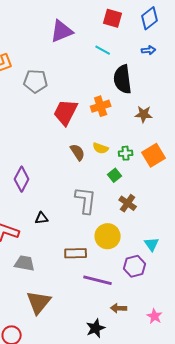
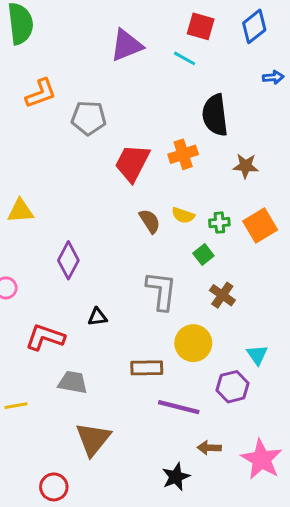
cyan line: (103, 50) -> (185, 58), moved
blue arrow: (149, 50) -> (273, 77), moved
pink star: (155, 316) -> (262, 459), size x1.8

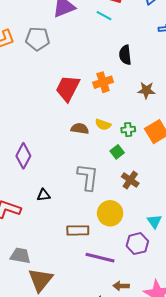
black semicircle: (215, 115) -> (125, 55), size x0.7
gray pentagon: (89, 118) -> (37, 39), moved
brown semicircle: (150, 221) -> (80, 129), turned -48
gray trapezoid: (73, 382) -> (20, 256), moved

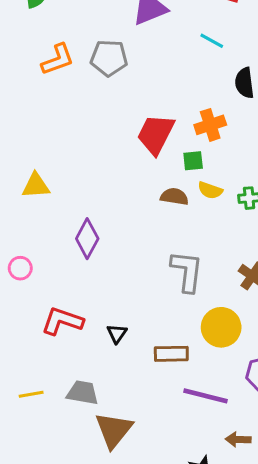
cyan line: (104, 16) -> (212, 41), moved
green square: (117, 152) -> (193, 161), moved, turned 32
black triangle: (44, 195) -> (117, 334), moved, turned -48

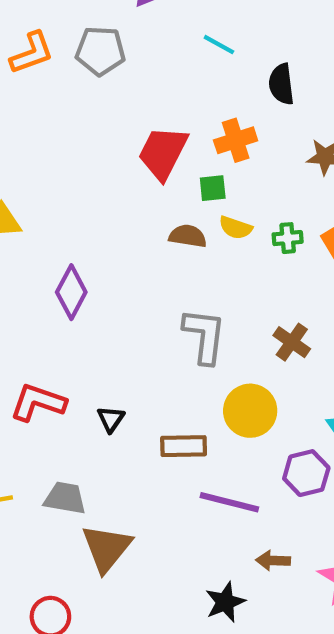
cyan line: (212, 41) -> (219, 45), moved

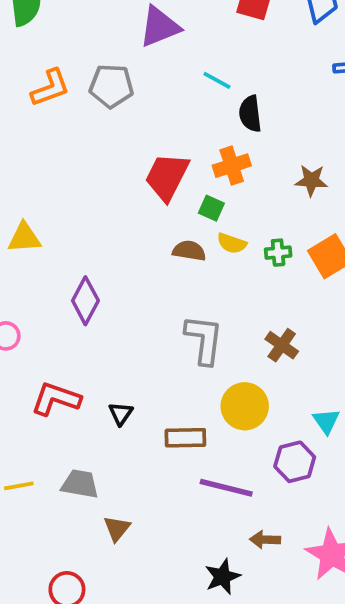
black semicircle: (281, 84) -> (250, 114), moved
green square: (213, 188) -> (211, 208), turned 30
brown triangle: (107, 548) -> (117, 528), size x0.6

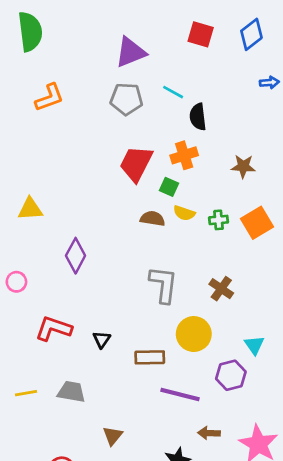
gray pentagon: (111, 86) -> (126, 99), moved
brown triangle: (117, 528) -> (113, 436), moved

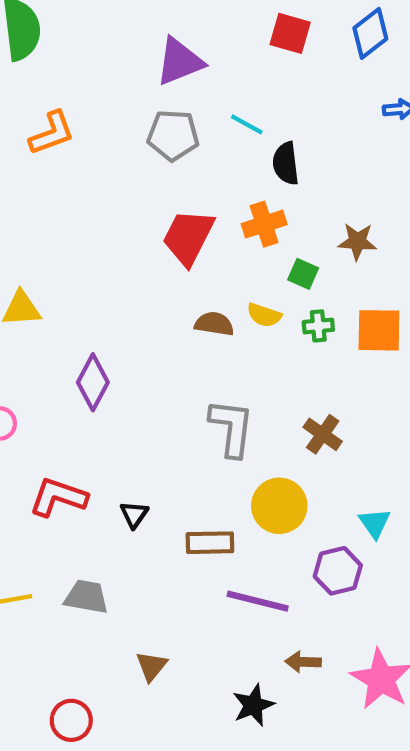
green square: (169, 187) -> (303, 274), moved
orange square: (257, 223) -> (379, 330), turned 32

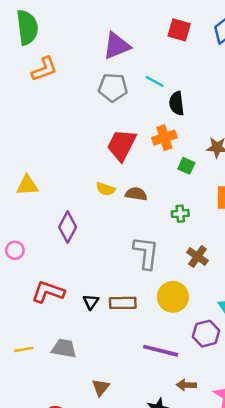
orange L-shape: (52, 133) -> (44, 69), moved
yellow semicircle: (264, 315) -> (106, 189), moved
green cross: (318, 326) -> (180, 214), moved
brown rectangle: (210, 543) -> (123, 303), moved

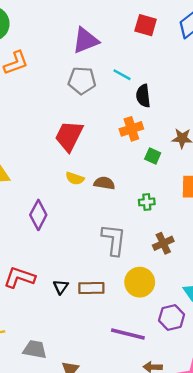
red trapezoid: (121, 145) -> (69, 136), moved
brown cross: (197, 256) -> (163, 243), turned 30
gray trapezoid: (64, 348) -> (35, 349), moved

